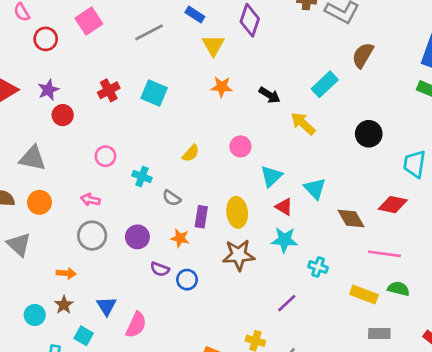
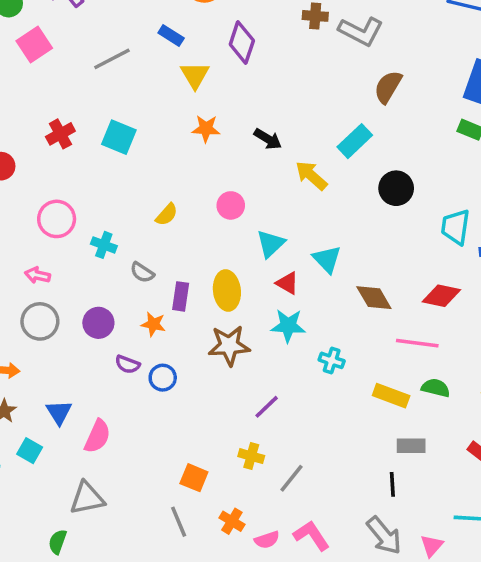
cyan rectangle: (325, 84) -> (355, 141), moved
pink circle: (105, 156) -> (57, 219), size x1.4
red diamond: (393, 205) -> (441, 296), moved
purple line: (287, 303) -> (267, 407), moved

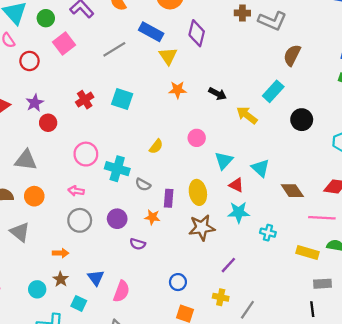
blue rectangle: (171, 35) -> (151, 32), size x1.5
cyan cross: (104, 245) -> (117, 169), size x1.5
blue circle: (163, 378) -> (178, 282), moved

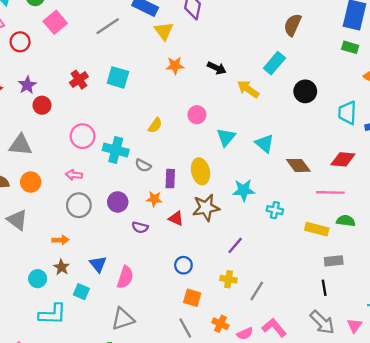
red triangle: (236, 185) -> (176, 218), moved

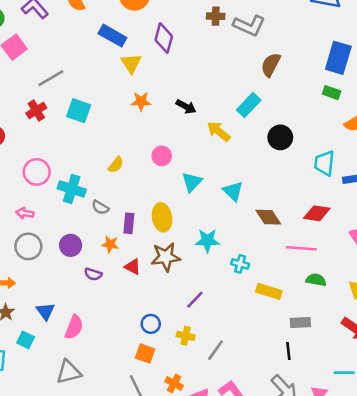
gray line: (108, 26) -> (51, 78), moved
yellow rectangle: (317, 229) -> (269, 291), moved
blue circle: (183, 265) -> (151, 324), moved

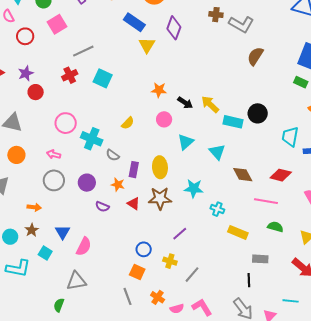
orange star: (141, 101) -> (159, 90), moved
cyan rectangle: (249, 105) -> (233, 122), moved, turned 54
black arrow: (186, 107) -> (185, 103), moved

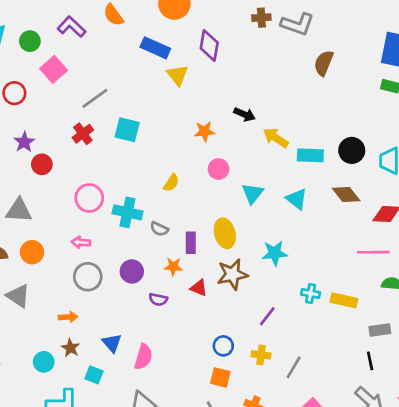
black arrow: (185, 103) -> (245, 114), moved
black circle: (258, 113) -> (352, 150), moved
brown diamond: (243, 175) -> (346, 194), moved
cyan cross: (217, 209) -> (311, 293), moved

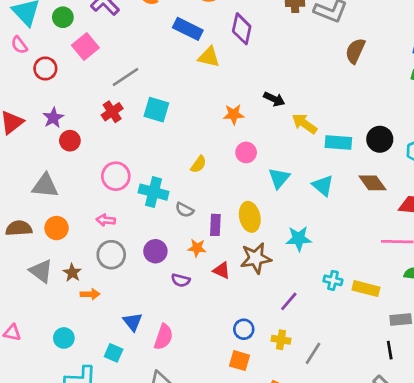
yellow triangle: (177, 75) -> (209, 57), turned -40
brown star: (70, 348) -> (72, 273), moved

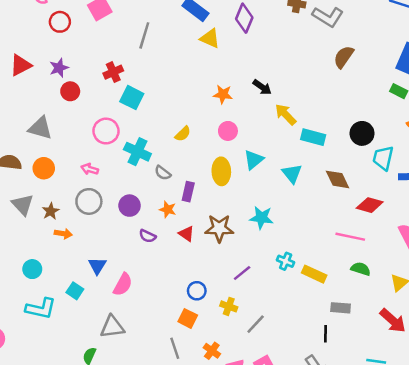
gray line: (126, 77) -> (144, 35), moved, turned -50
cyan square: (156, 110) -> (132, 98), moved
black circle: (380, 139) -> (362, 133), moved
yellow ellipse: (250, 217) -> (221, 171), moved

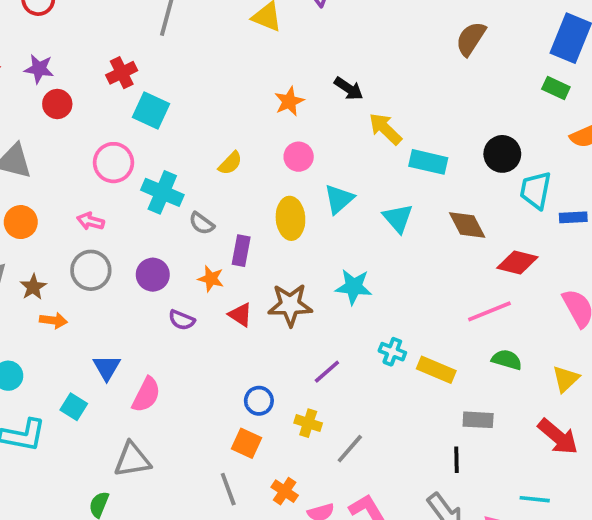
purple star: (59, 68) -> (39, 69), turned 30
orange star: (223, 94) -> (289, 101), turned -30
pink line: (350, 237) -> (489, 311), turned -32

